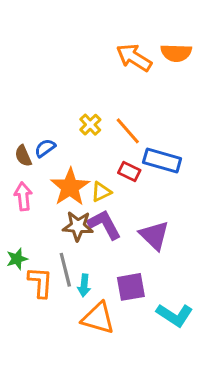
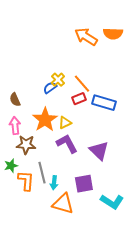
blue semicircle: (45, 148) -> (50, 88), moved
red rectangle: (129, 171) -> (79, 99), moved, turned -48
brown star: (78, 226) -> (26, 145), moved

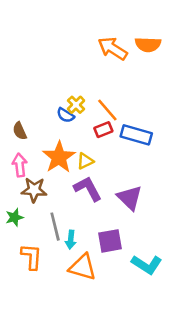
blue semicircle: (50, 88) -> (65, 115), turned -112
orange L-shape: (26, 181) -> (31, 257), moved

